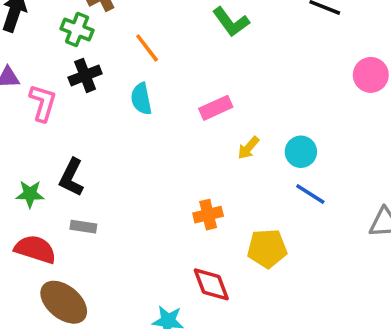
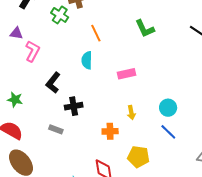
black cross: (85, 75) -> (74, 106), moved
yellow arrow: (248, 148) -> (131, 113), moved, turned -64
black L-shape: (71, 177) -> (53, 83), moved
gray rectangle: (83, 227) -> (56, 129), moved

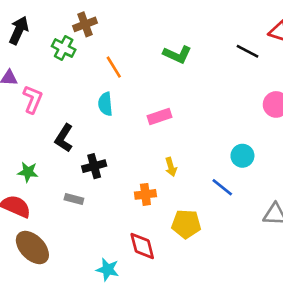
green L-shape: (145, 29) -> (177, 54), turned -35
green star: (15, 100) -> (28, 172), moved
cyan circle: (168, 108) -> (242, 156), moved

